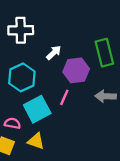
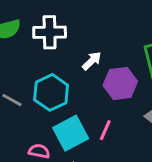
pink line: (64, 97) -> (105, 130), moved

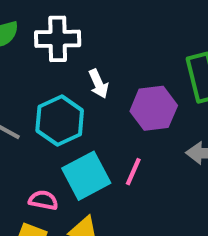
white arrow: (92, 61) -> (99, 84), moved, turned 110

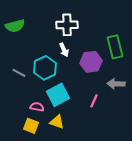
white cross: (58, 39) -> (67, 25), moved
pink line: (133, 172) -> (94, 101), moved

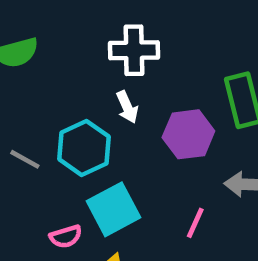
pink semicircle: (37, 107) -> (66, 237), turned 152

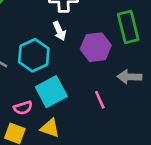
pink line: (195, 223) -> (100, 100), turned -48

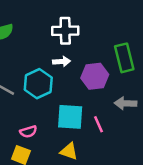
white arrow: (59, 31) -> (62, 61), turned -70
cyan square: (51, 92) -> (70, 117), moved, turned 32
yellow triangle: (50, 128) -> (69, 151), moved

